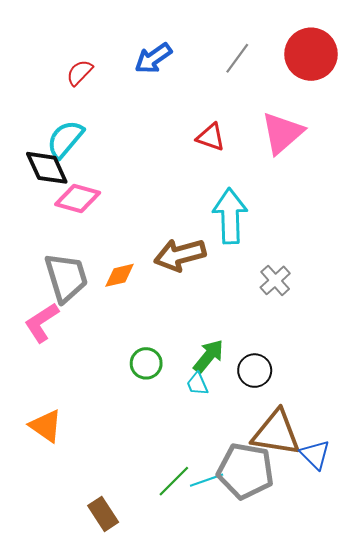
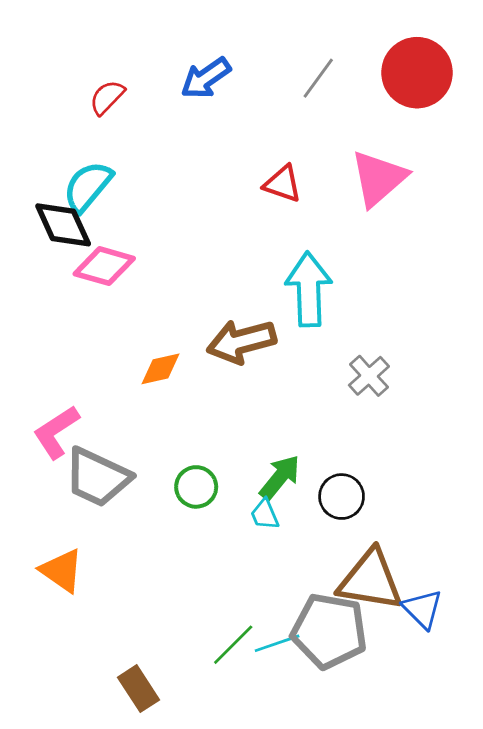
gray trapezoid: (66, 277) -> (97, 477), moved, turned 132

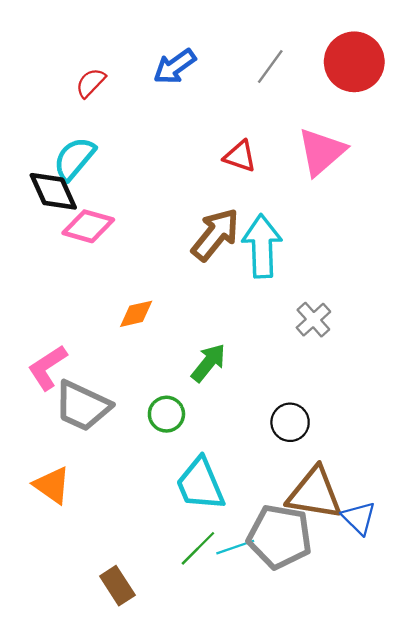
brown arrow: (241, 342) -> (215, 234), moved, turned 144
green arrow: (280, 477) -> (208, 363), moved
cyan trapezoid: (265, 514) -> (200, 484), moved, size x2.0

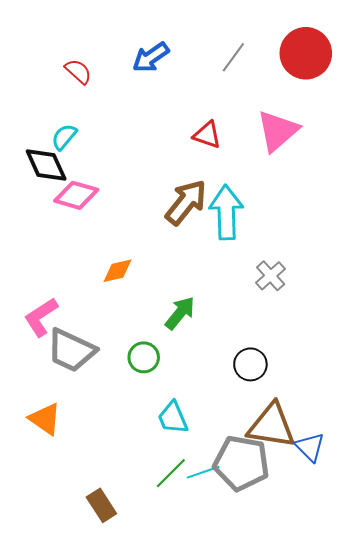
red semicircle: (91, 83) -> (78, 71), turned 88
cyan semicircle: (74, 159) -> (64, 137), size x0.7
cyan trapezoid: (200, 484) -> (173, 418), size x0.7

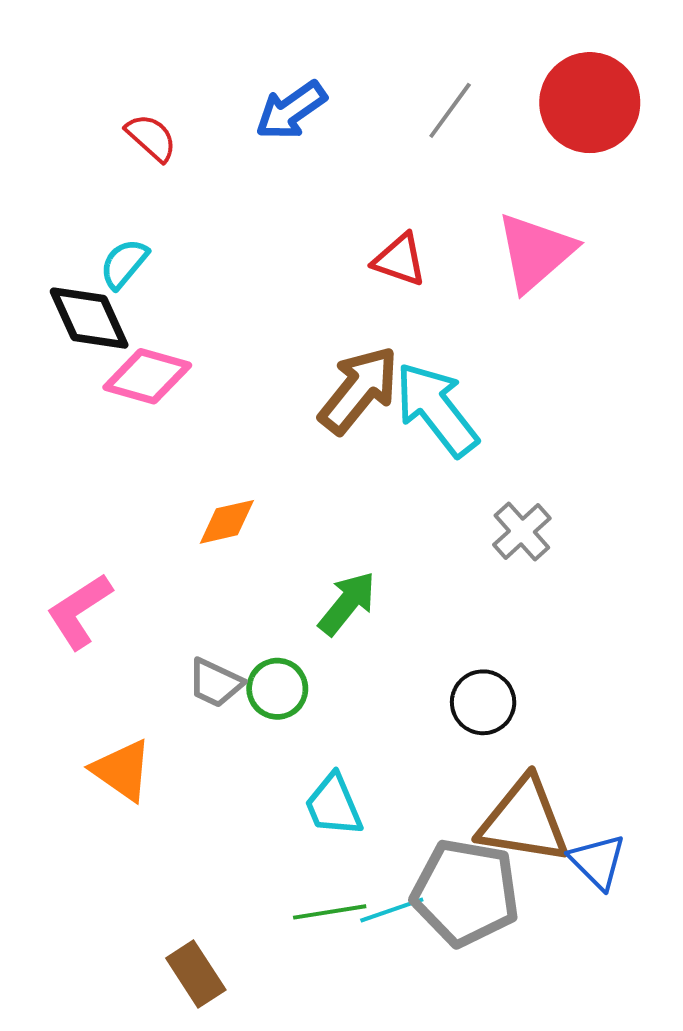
cyan arrow: (226, 212) -> (436, 409), turned -36
gray trapezoid: (71, 350) -> (215, 683), moved, size x0.6
orange triangle: (45, 419) -> (122, 770), moved
green line: (171, 473) -> (330, 912), turned 36

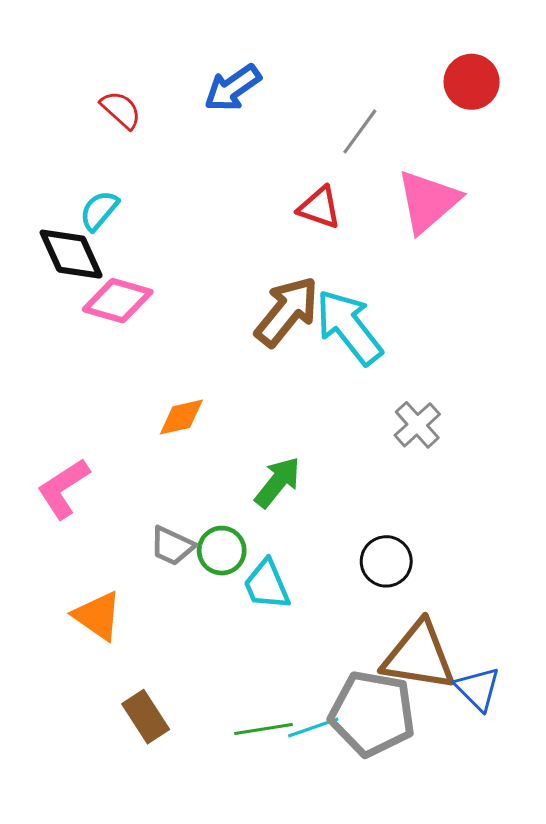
red circle: (590, 103) -> (472, 82), size x0.7
gray line: (450, 110) -> (360, 131), moved
cyan trapezoid: (334, 805) -> (267, 585), moved
brown rectangle: (196, 974) -> (146, 717), moved

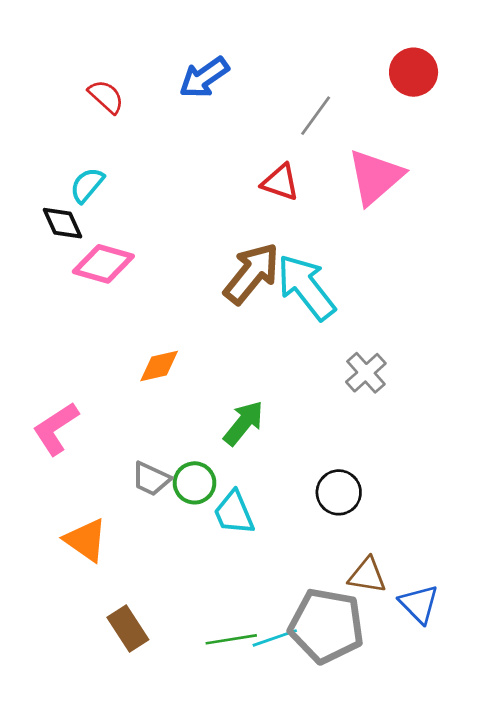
black diamond: (71, 254) -> (63, 223), size x0.7
brown triangle: (419, 656) -> (367, 575), size x0.6

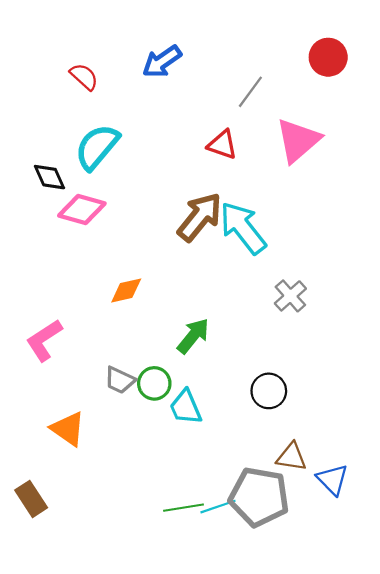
cyan semicircle: (87, 185) -> (97, 147), moved, size x1.6
brown rectangle: (128, 628) -> (31, 499), moved

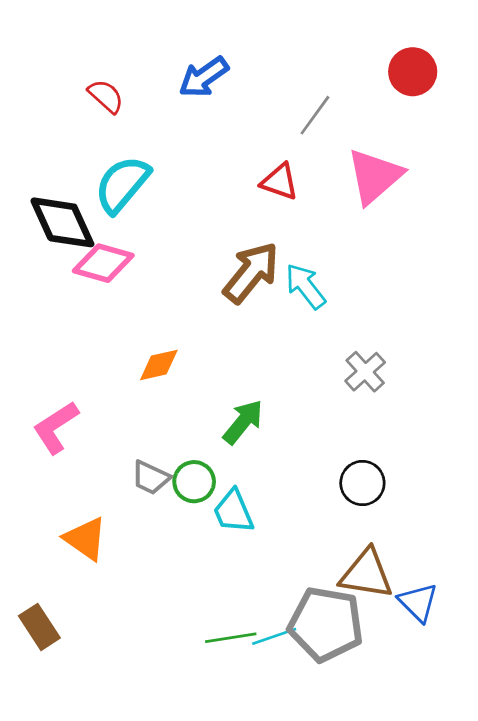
black diamond: (50, 177) -> (62, 222), size x1.6
cyan arrow: (243, 228) -> (305, 286), size x0.7
black circle: (269, 391) -> (362, 483), moved
brown triangle: (291, 457) -> (367, 574), size x1.4

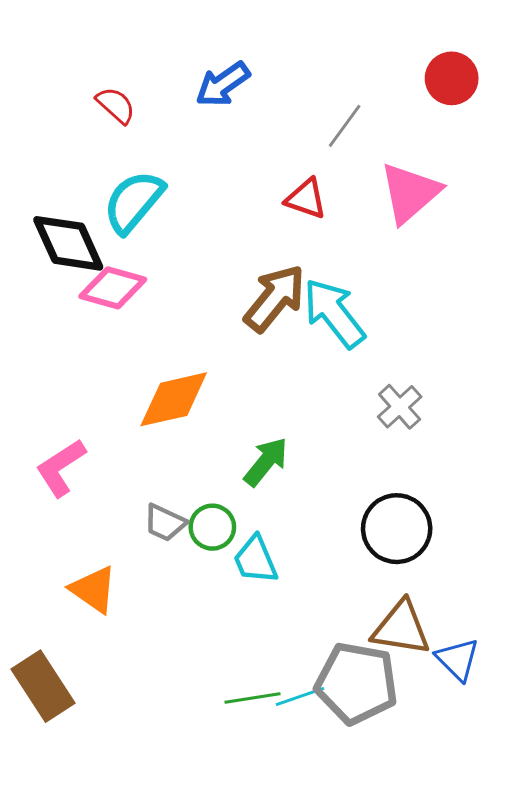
cyan arrow: (305, 286) -> (334, 313), size x1.4
orange diamond: (159, 365) -> (174, 399), size x1.6
black circle: (362, 483) -> (397, 529), size x1.4
brown rectangle: (39, 627) -> (43, 686), size x1.4

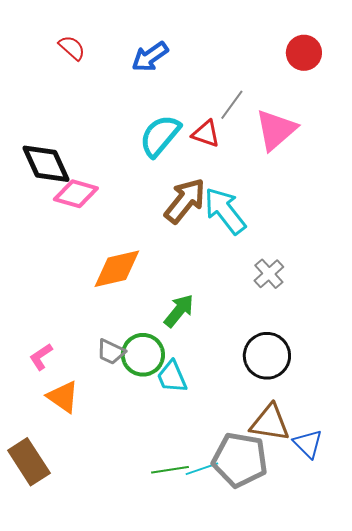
red semicircle: (116, 105) -> (72, 48), moved
gray line: (345, 126) -> (232, 105), moved
cyan semicircle: (134, 202) -> (160, 136), moved
pink L-shape: (61, 468) -> (41, 357), moved, size x0.7
green circle: (212, 527) -> (143, 355), size x1.4

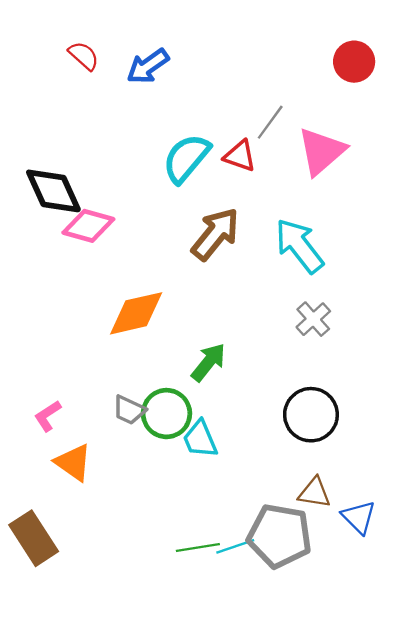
blue arrow: (150, 57) -> (148, 66), moved
cyan arrow: (225, 211) -> (299, 246), moved
brown triangle: (270, 423) -> (314, 493), size x0.7

